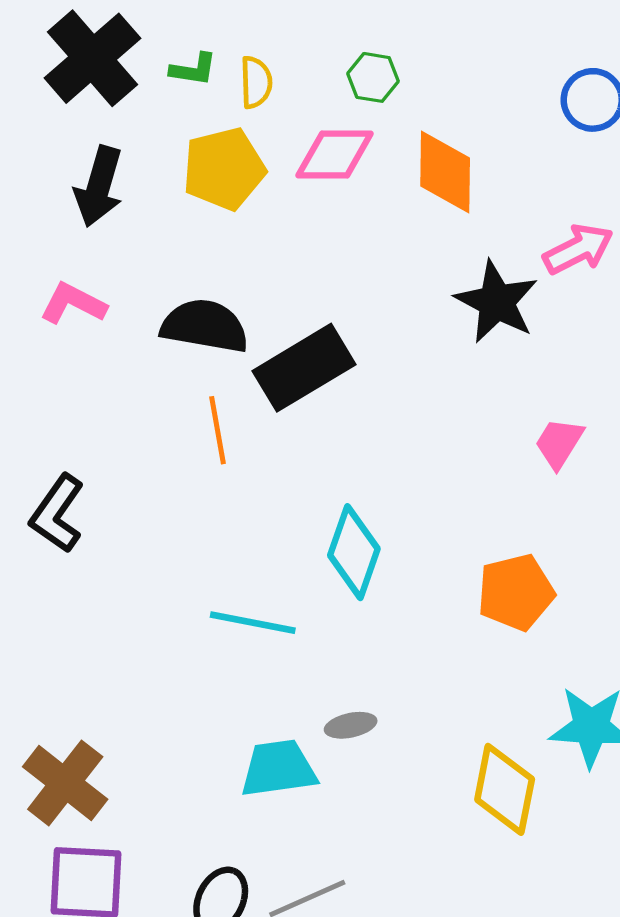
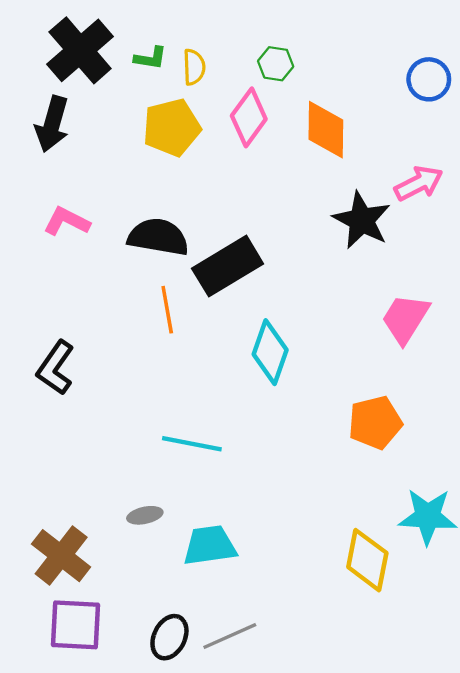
pink diamond: (335, 154) -> (249, 117), turned -54
black arrow: (99, 186) -> (52, 124), moved
pink trapezoid: (559, 443) -> (405, 319), size x1.4
cyan diamond: (354, 552) -> (270, 352), moved
gray ellipse: (351, 725) -> (145, 515), moved

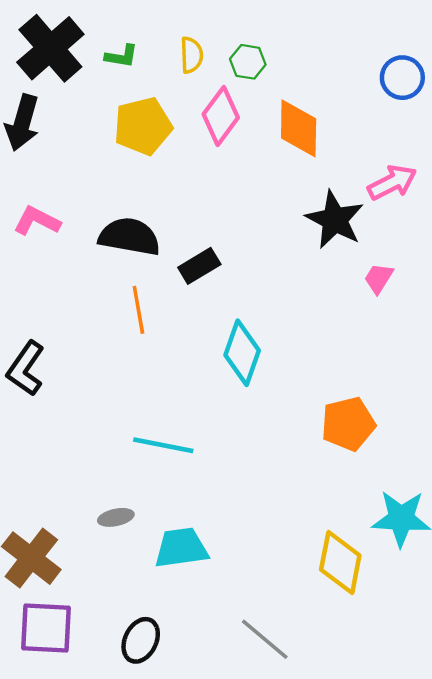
yellow semicircle: (194, 67) -> (191, 55), moved
black rectangle: (228, 266) -> (199, 266), size x0.6
pink trapezoid: (405, 319) -> (379, 278), moved, size x0.6
gray line: (230, 636) -> (265, 639), moved, turned 64

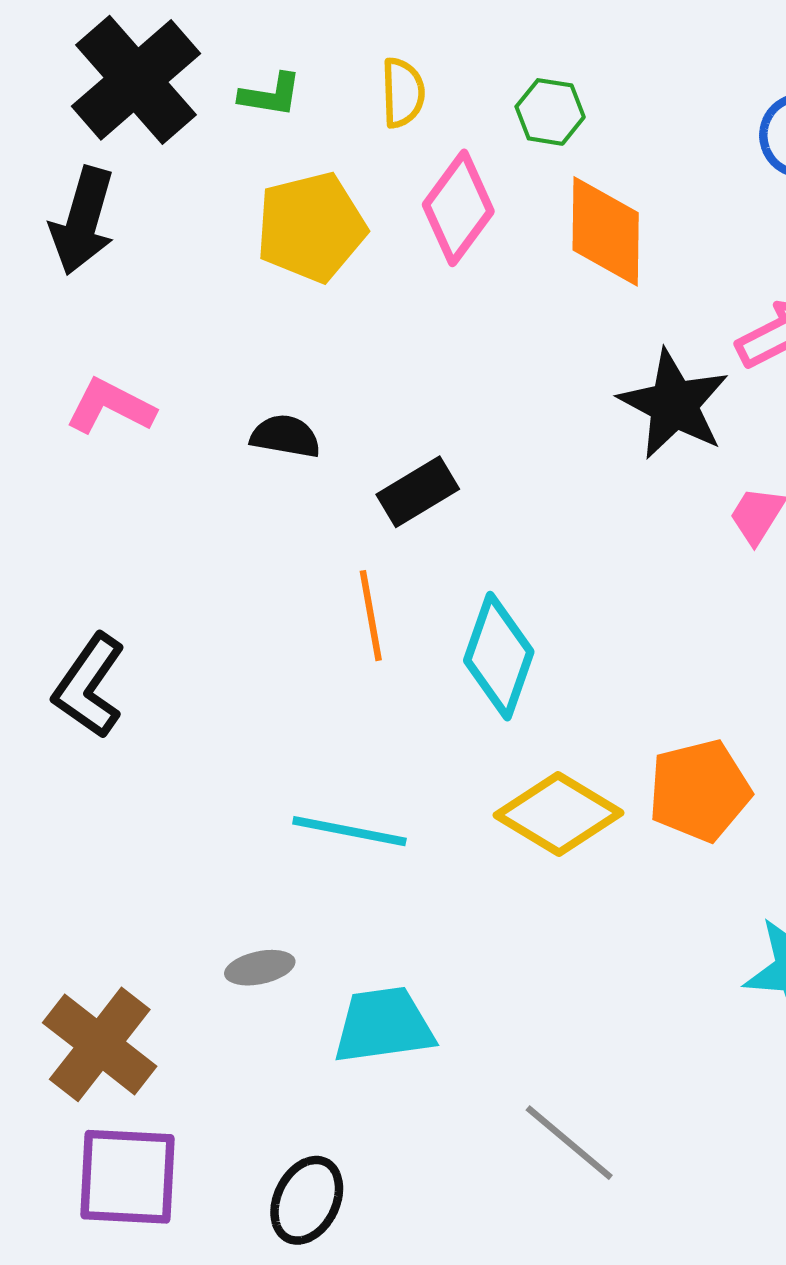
green hexagon: (248, 62) -> (550, 112), moved
black semicircle: (129, 237) -> (285, 436), size x0.6
orange line: (138, 310) -> (371, 616), moved
yellow diamond: (340, 563) -> (559, 814), moved, turned -70
gray line: (265, 639) -> (569, 1143), moved

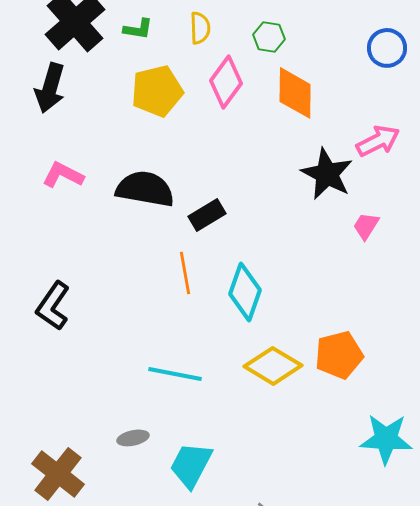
black semicircle: (285, 436) -> (145, 189), size x1.8
cyan trapezoid: (384, 1025) -> (191, 465), turned -54

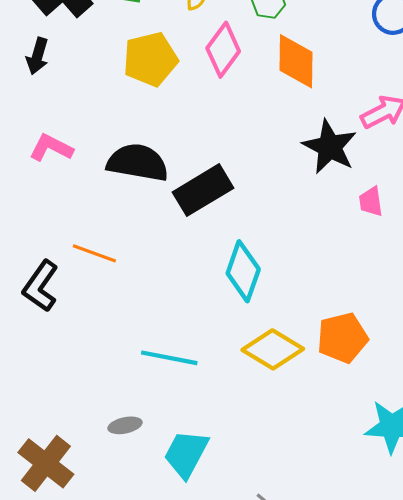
black arrow: (50, 88) -> (37, 56), size x0.7
black rectangle: (207, 215) -> (203, 190), size x1.5
pink trapezoid: (366, 226) -> (371, 202), turned -40
orange line: (185, 273) -> (94, 253), moved, turned -60

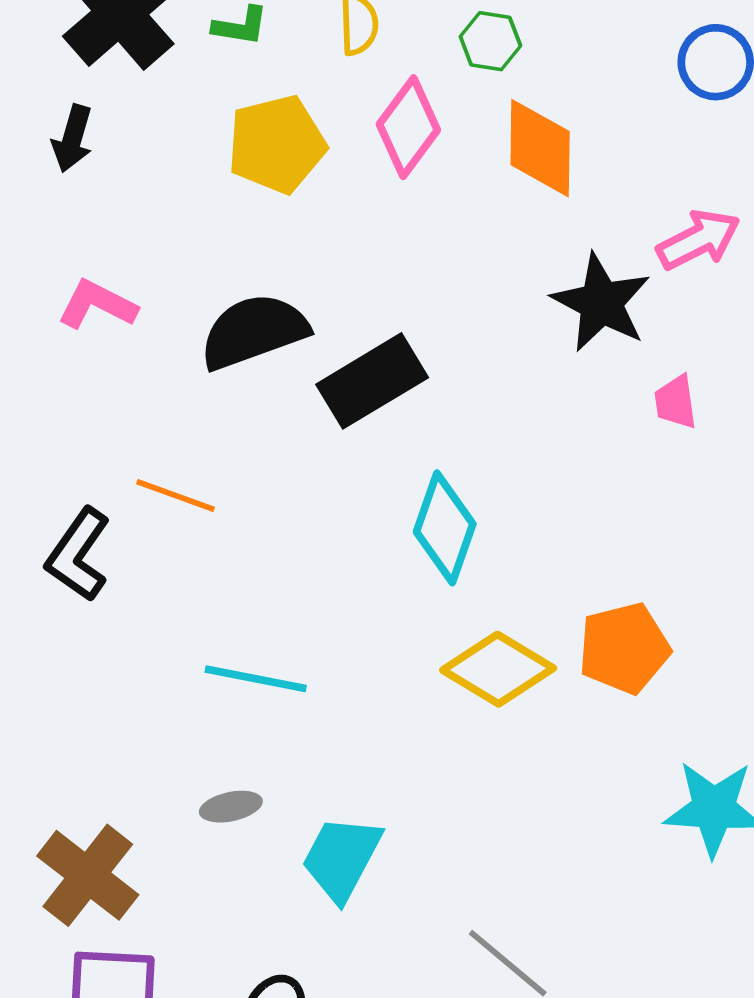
black semicircle: (138, 163) -> (254, 331), turned -30
cyan line: (169, 358) -> (256, 679), moved

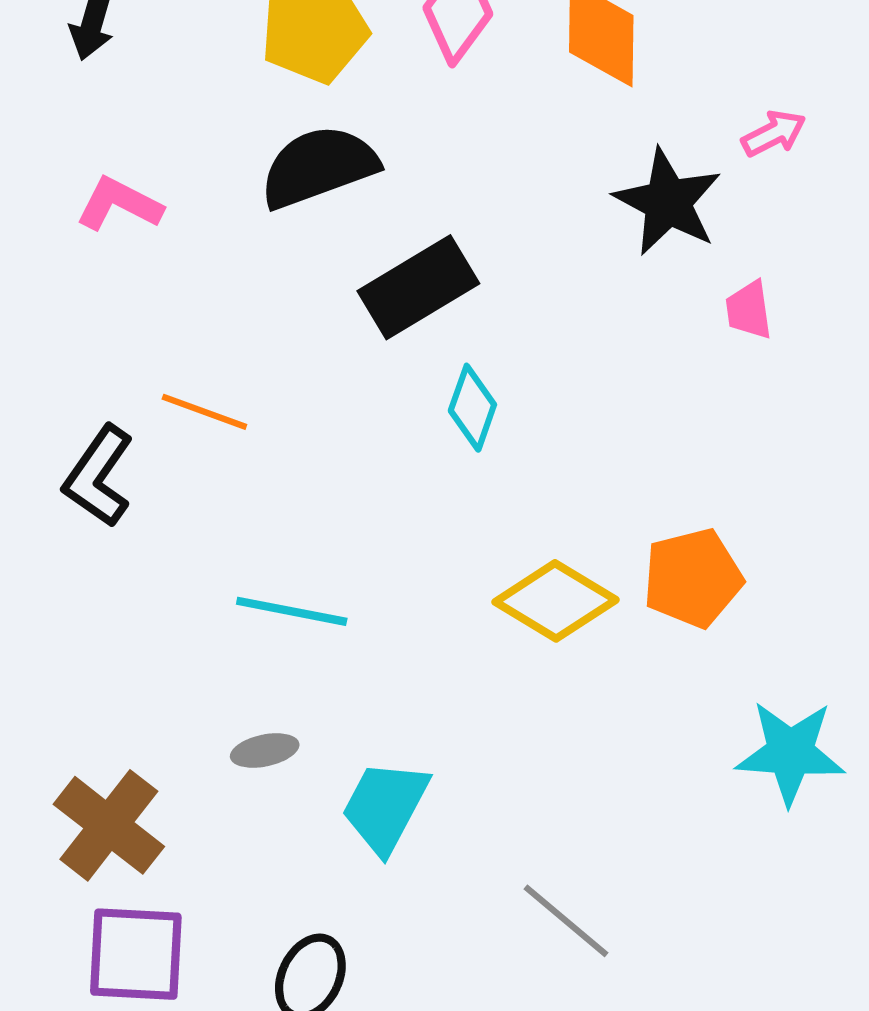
pink arrow: (699, 240) -> (774, 133), size x0.7
black semicircle: (254, 331) -> (319, 167), moved
cyan diamond: (445, 528) -> (472, 408), moved, size x0.7

